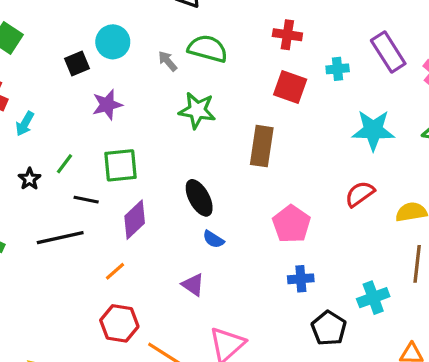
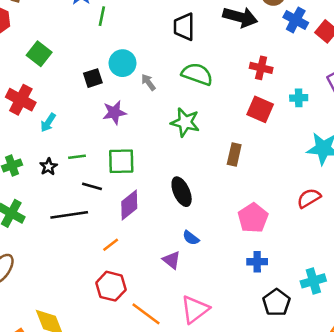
gray arrow: (168, 61) -> (148, 82), moved
brown rectangle: (262, 146) -> (234, 154), size x0.7
green line: (64, 164) -> (77, 157), turned 42
blue semicircle: (213, 239) -> (191, 238), moved

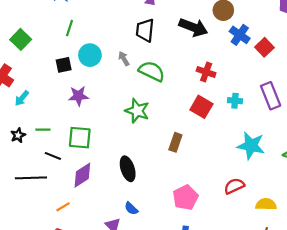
green line: (102, 16) -> (69, 28), moved
gray arrow: (148, 82) -> (124, 59), moved

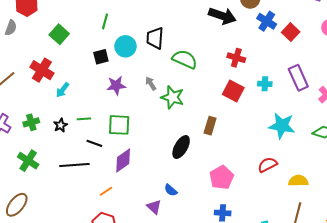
black trapezoid: (145, 30) -> (155, 38), moved
gray arrow: (124, 59) -> (151, 83), moved
black ellipse: (128, 169) -> (181, 147), moved, turned 50

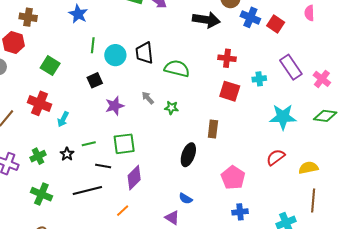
cyan circle: (125, 46) -> (115, 55), moved
green star: (172, 97) -> (171, 108), size x0.6

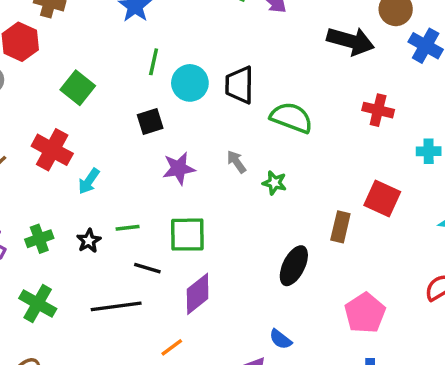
red square: (230, 91) -> (382, 198), moved

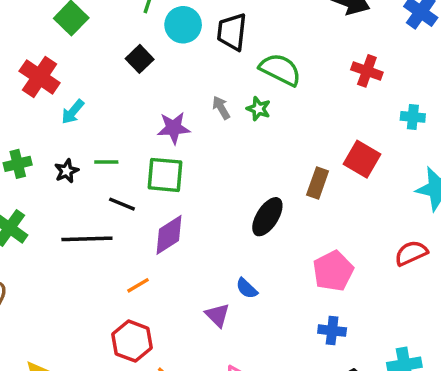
black square: (150, 122) -> (140, 59), turned -32
purple star: (179, 168) -> (174, 128), moved
green star: (274, 183) -> (259, 109), moved

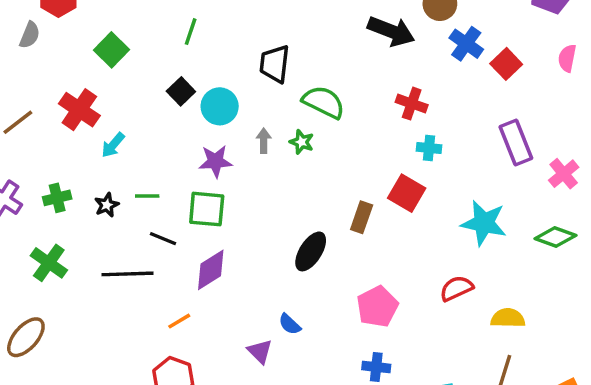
cyan circle: (183, 25) -> (220, 106), moved
gray arrow: (221, 108) -> (264, 141), turned 30
cyan cross: (413, 117) -> (429, 148), moved

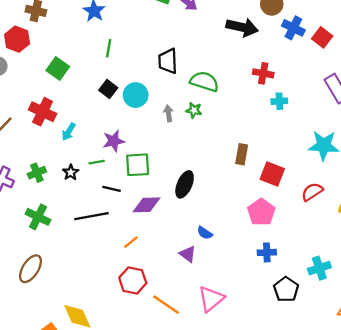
purple star: (215, 161) -> (114, 141), moved
red square: (407, 193) -> (272, 174), moved
black ellipse: (311, 251) -> (185, 184), moved
purple diamond: (211, 270) -> (147, 205), turned 40

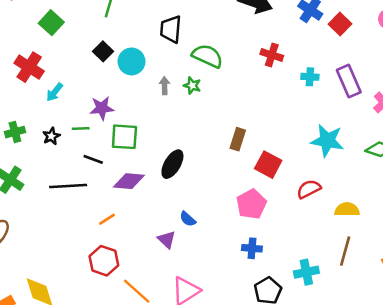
cyan cross: (279, 101) -> (310, 77), moved

